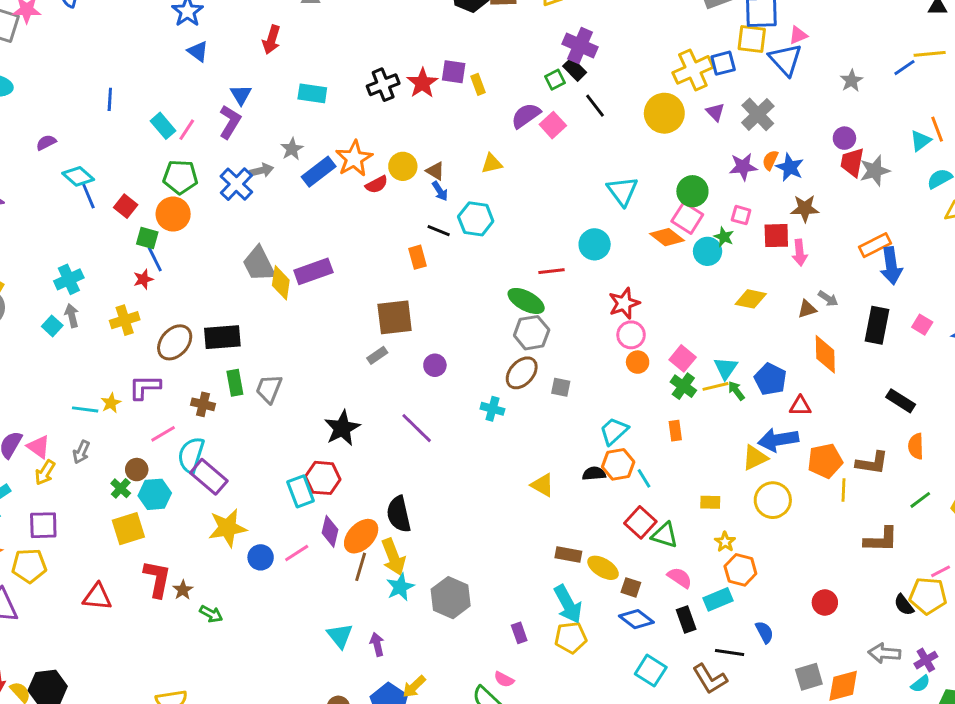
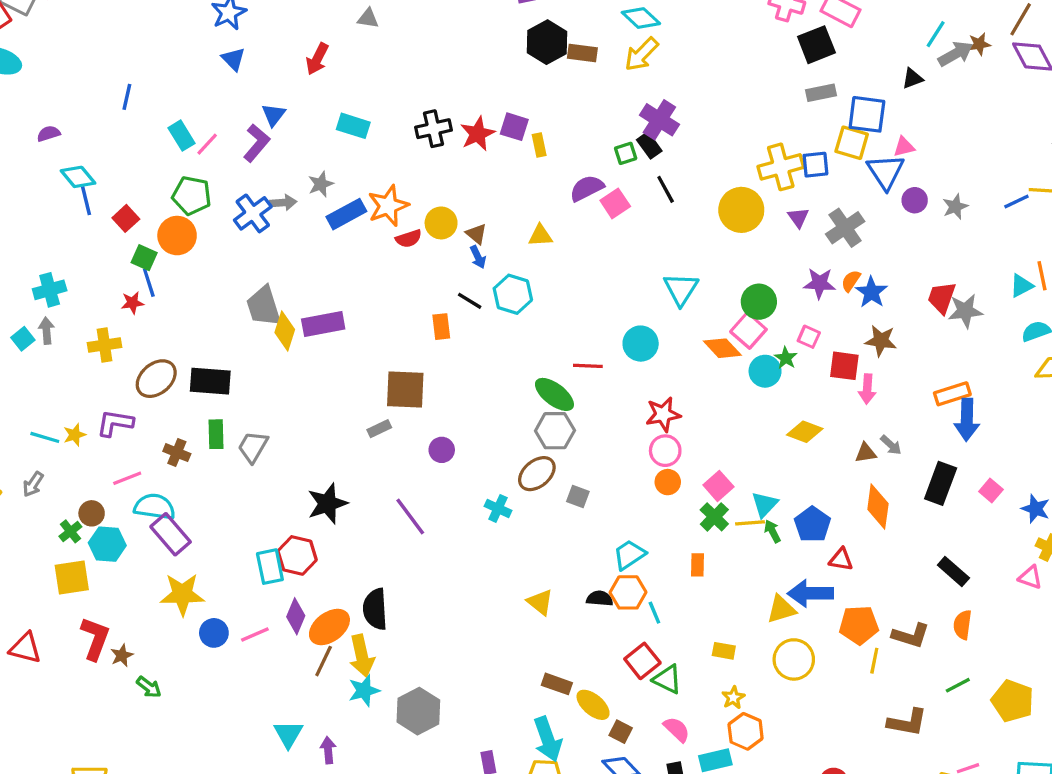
purple circle: (844, 138) -> (915, 200), moved
cyan semicircle: (191, 455) -> (155, 507), turned 72

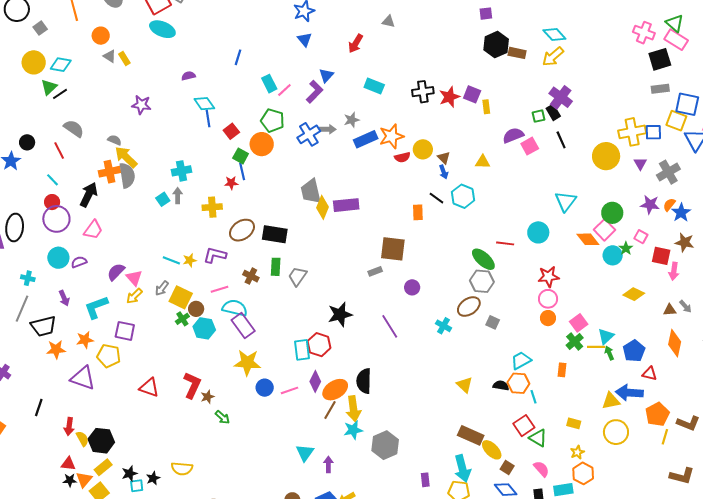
yellow square: (72, 578) -> (181, 297), moved, turned 30
orange pentagon: (859, 625) -> (657, 414), turned -30
brown rectangle: (557, 684) -> (471, 435), size x1.4

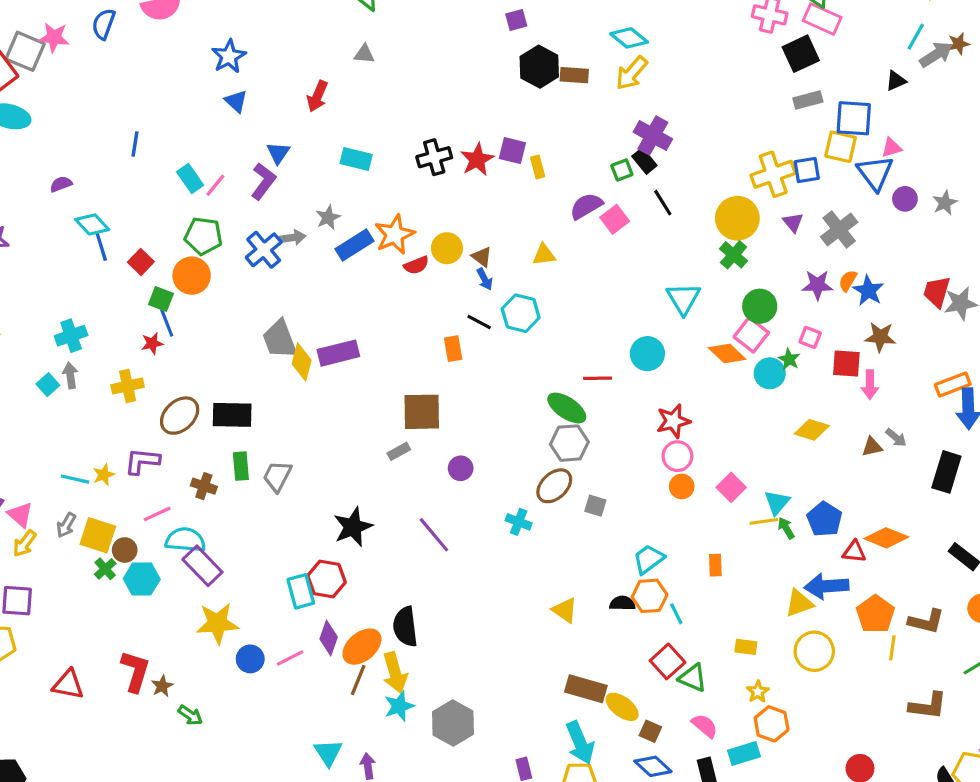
green cross: (575, 341) -> (734, 255), moved
orange diamond: (675, 343) -> (886, 538), moved, turned -72

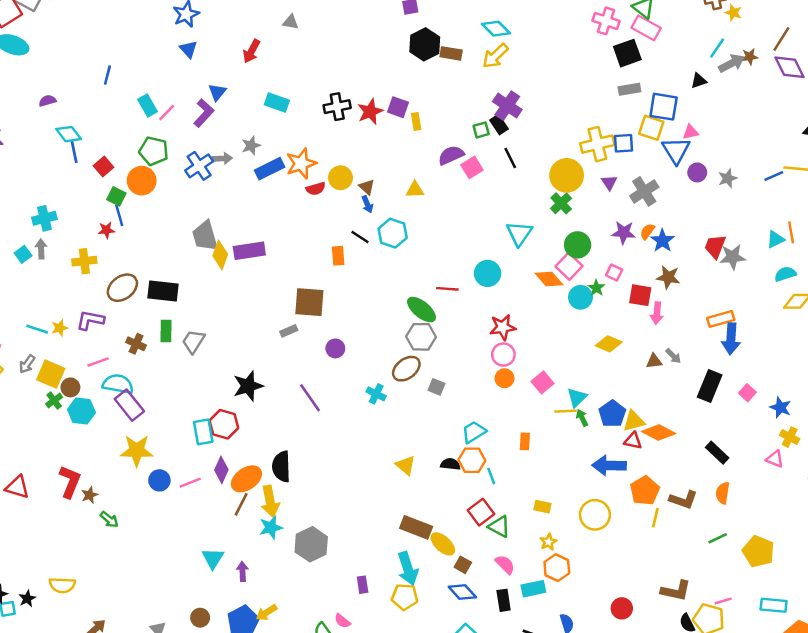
yellow triangle: (799, 603) -> (634, 421), moved
brown L-shape: (928, 706) -> (676, 591), moved

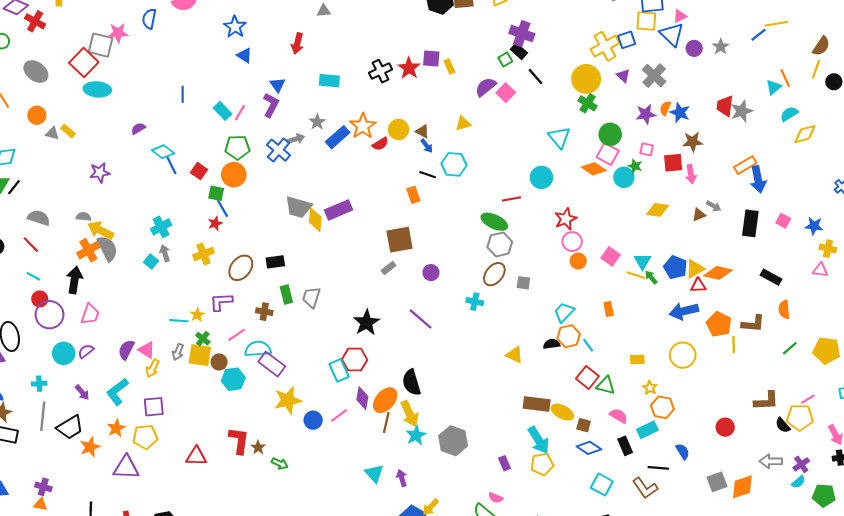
gray trapezoid: (205, 236) -> (298, 207), turned -44
black rectangle: (163, 291) -> (275, 262), size x0.7
green cross: (54, 401) -> (203, 339), moved
yellow line: (565, 411) -> (636, 275), turned 36

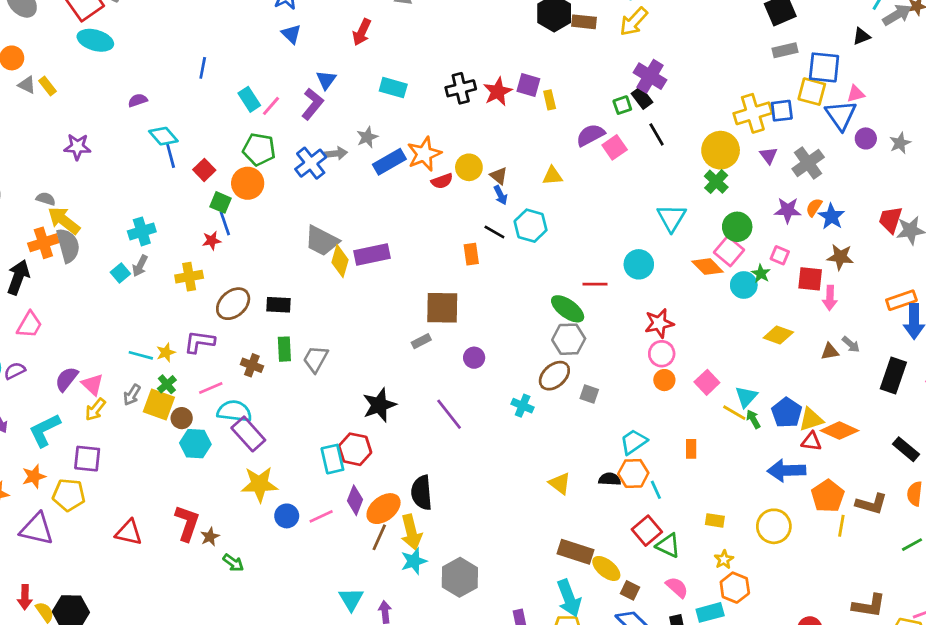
gray arrow: (165, 253) -> (140, 266), turned -147

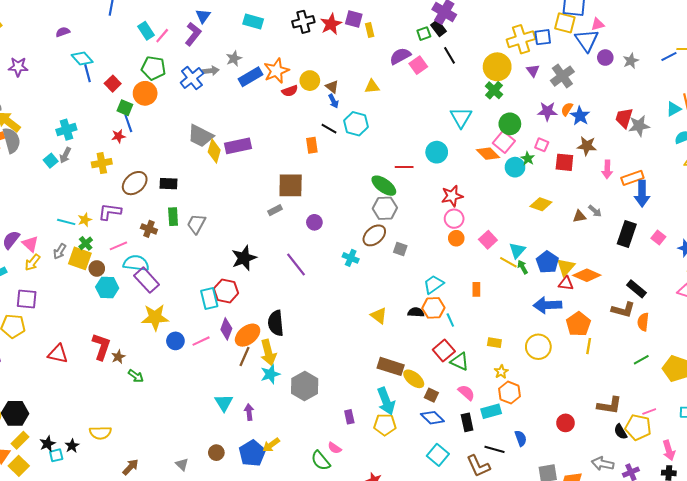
pink arrow: (830, 298) -> (607, 169), moved
yellow triangle: (811, 419) -> (566, 267), turned -30
brown L-shape: (871, 504) -> (623, 310), moved

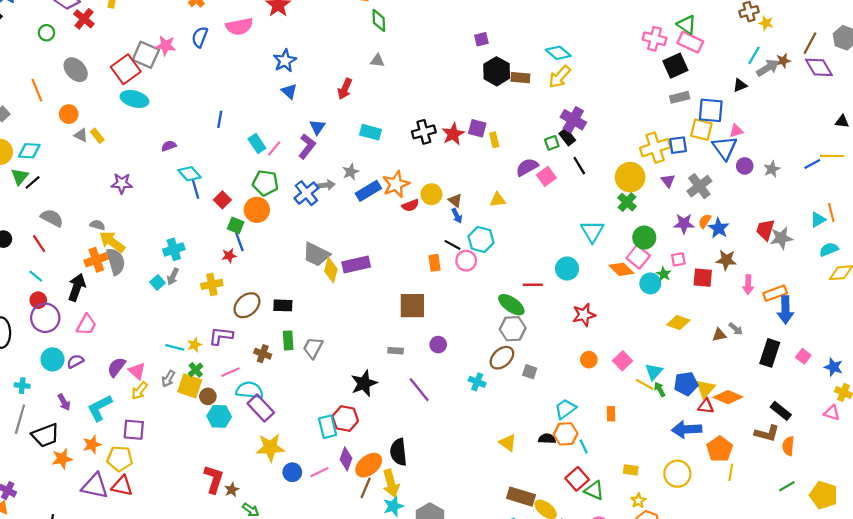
pink square: (542, 145) -> (678, 259), turned -32
gray rectangle: (275, 210) -> (396, 351), moved, turned 32
pink circle: (454, 219) -> (466, 261), moved
blue pentagon: (547, 262) -> (686, 384), turned 30
red triangle: (58, 354) -> (122, 486), moved

